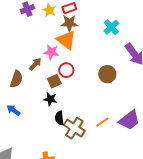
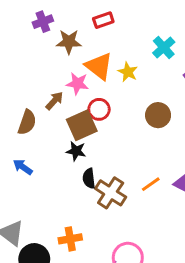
yellow star: (49, 10) -> (128, 72), moved
brown star: (69, 23) -> (69, 42), moved
brown square: (54, 81) -> (82, 125), size x1.5

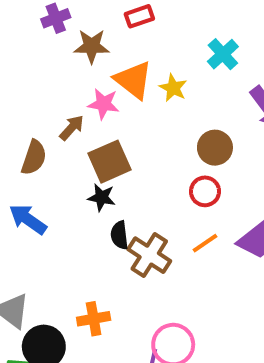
red circle: (99, 109) -> (205, 191), moved
blue arrow: (23, 167) -> (28, 219), size x1.4

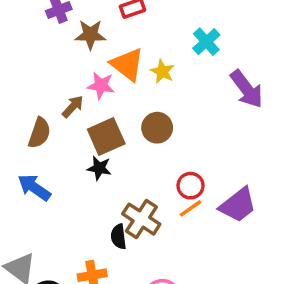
brown circle: (215, 148) -> (157, 128), moved
red circle: (205, 191) -> (191, 186), moved
black semicircle: (119, 235) -> (118, 237), moved

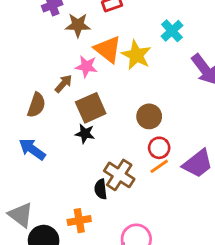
yellow star: (162, 71) -> (136, 55), size x1.5
brown circle: (157, 128) -> (149, 116), moved

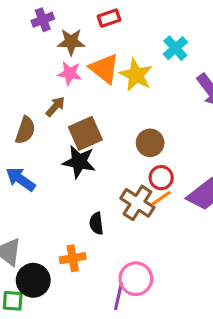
pink star: (86, 66) -> (70, 73), moved
black star: (85, 134) -> (79, 162), size x1.5
brown cross: (119, 175) -> (137, 203), moved

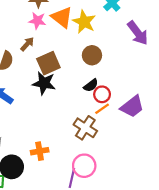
brown circle: (150, 143) -> (92, 55), moved
brown cross: (137, 203) -> (85, 128), moved
black semicircle: (96, 223) -> (91, 85), moved, turned -120

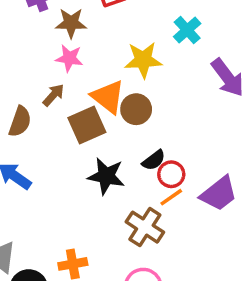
orange triangle: (62, 17) -> (108, 97), moved
yellow star: (84, 22) -> (143, 60), turned -30
brown circle: (92, 55) -> (136, 109), moved
black star: (44, 83) -> (106, 176), moved

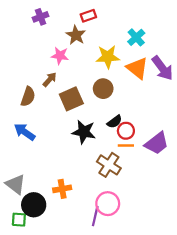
brown star: (71, 23) -> (76, 35), moved, turned 30
orange triangle: (108, 97) -> (137, 68), moved
orange line: (171, 197) -> (126, 146), turned 35

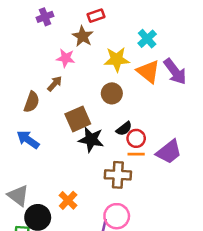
brown square: (71, 99) -> (78, 119), moved
brown cross: (109, 165) -> (118, 175), turned -30
orange cross: (62, 189) -> (68, 200), turned -36

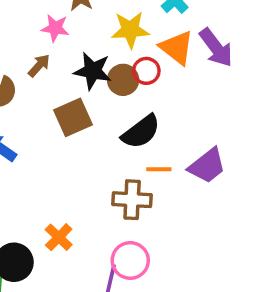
black semicircle: (124, 129) -> (141, 132), size x1.6
red circle: (136, 138) -> (146, 71), moved
black star: (91, 140) -> (93, 71), moved

